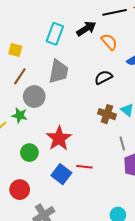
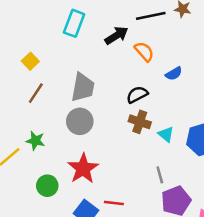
cyan rectangle: (55, 34) -> (74, 23), moved
yellow square: (15, 50) -> (30, 61), turned 32
gray circle: (34, 96) -> (80, 121), moved
brown cross: (107, 114) -> (140, 122), moved

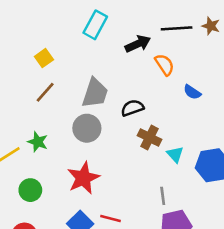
blue semicircle: (174, 74) -> (192, 92), turned 56
black semicircle: (137, 95) -> (132, 108), moved
green circle: (47, 186) -> (30, 190), moved

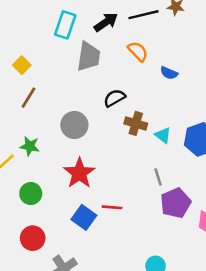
black arrow: (138, 44) -> (106, 22), moved
gray trapezoid: (95, 93) -> (89, 56), moved

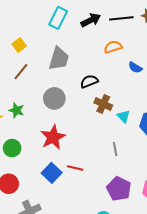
orange semicircle: (138, 51) -> (113, 47), turned -72
gray trapezoid: (89, 56) -> (59, 59), moved
purple pentagon: (176, 203) -> (119, 189), moved, turned -30

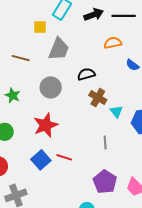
yellow square: (19, 45) -> (40, 27), moved, turned 32
brown line: (21, 72) -> (21, 58), turned 60

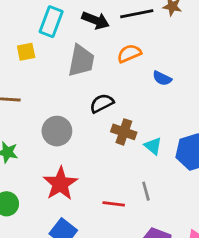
black arrow: (94, 15) -> (96, 20), turned 54
gray trapezoid: (59, 49) -> (81, 61), moved
red line: (64, 157) -> (114, 204), moved

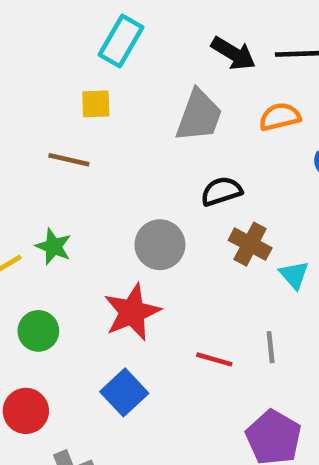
cyan rectangle: (51, 22) -> (121, 41), moved
yellow square: (26, 52) -> (96, 104), moved
gray circle: (57, 131) -> (160, 245), moved

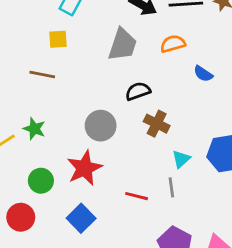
cyan triangle: (294, 275) -> (181, 159), moved, turned 30
green circle: (38, 331) -> (41, 181), moved
red circle: (26, 411) -> (21, 217), moved

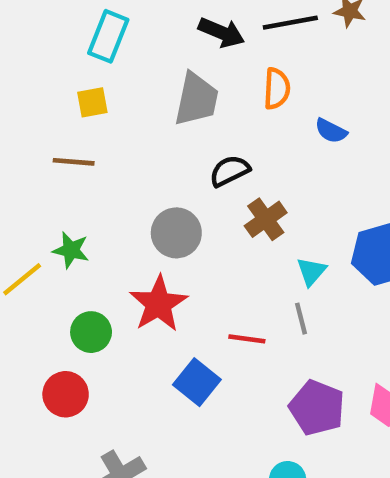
orange semicircle: (173, 44) -> (277, 89), turned 115
brown cross: (157, 124) -> (266, 219), turned 35
blue square: (81, 218) -> (197, 382), moved

